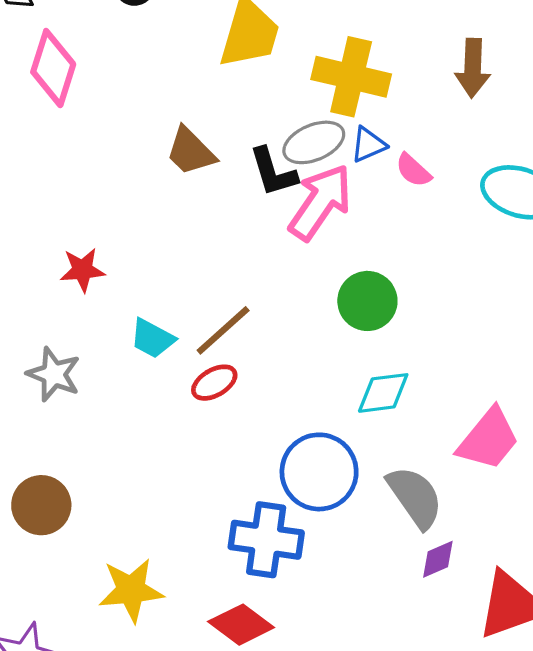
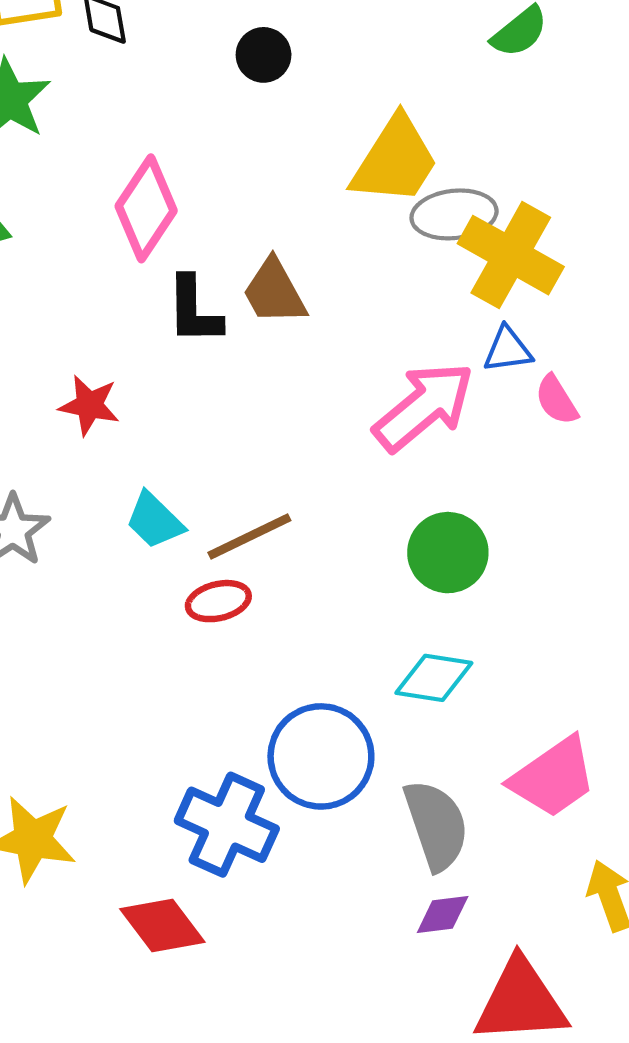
pink diamond: (53, 68) -> (146, 208), moved
gray ellipse: (314, 142) -> (454, 214), moved
black L-shape: (273, 172) -> (194, 310), moved

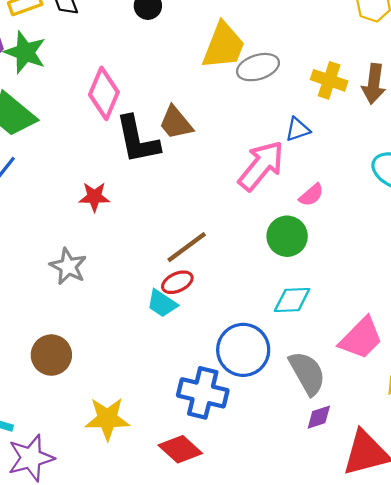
yellow cross: (511, 255) -> (329, 80), moved, size x0.7
black L-shape: (194, 310) -> (137, 140), size x1.4
pink semicircle: (556, 400) -> (311, 195), moved, turned -88
cyan trapezoid: (155, 521) -> (162, 304), moved

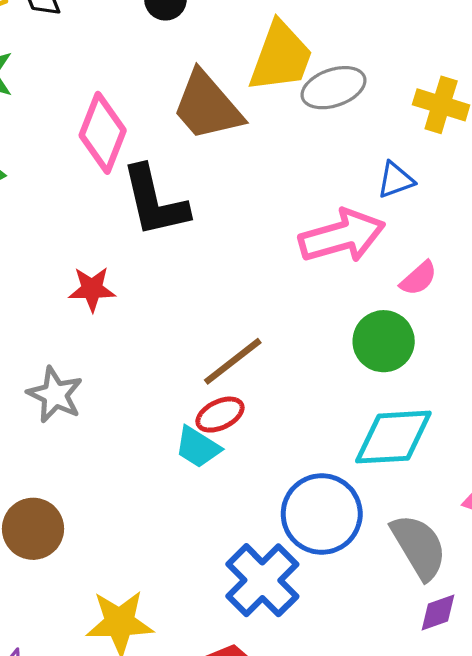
brown trapezoid: (176, 123) -> (207, 106), moved, size x1.4
pink arrow: (261, 166) -> (342, 236), turned 36
cyan diamond: (292, 300) -> (393, 437), size x1.4
blue cross: (203, 393) -> (262, 580), turned 33

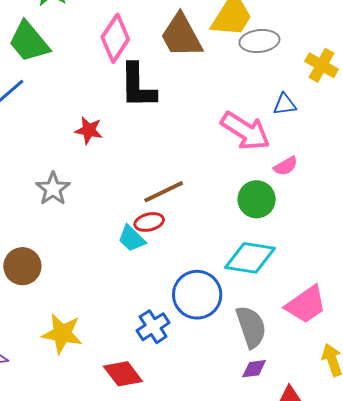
pink arrow: (342, 236) -> (245, 131), turned 36
blue cross: (262, 580) -> (153, 327), size x0.7

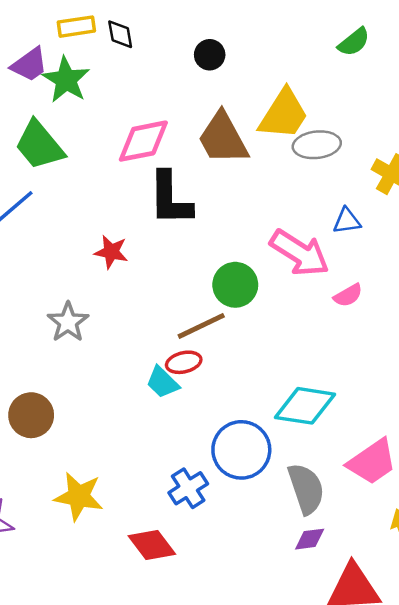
pink diamond: (115, 38) -> (143, 141), turned 45
green circle: (257, 199) -> (235, 285), moved

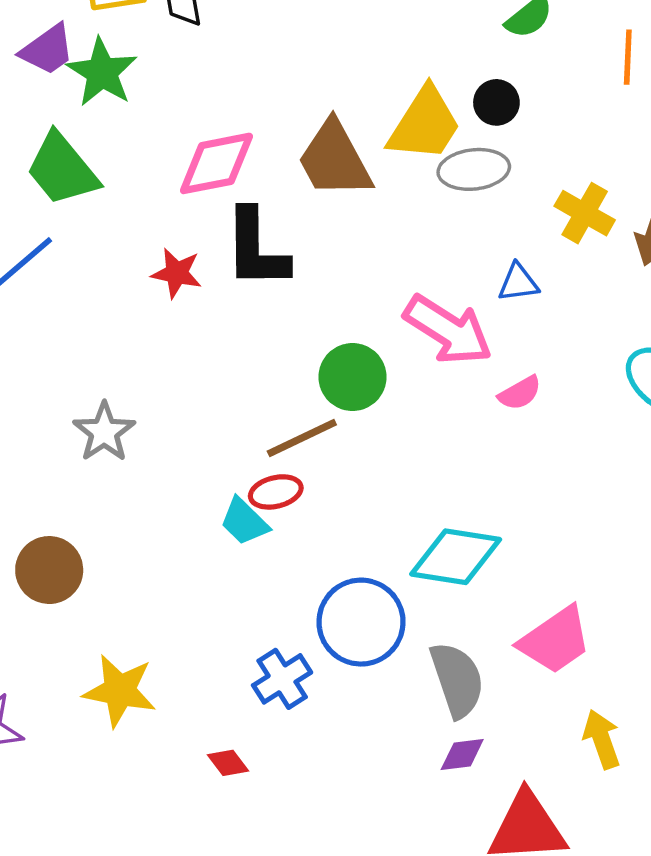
black circle: (210, 55) -> (496, 102), moved
red star: (111, 252) -> (177, 273), moved
red diamond: (152, 545) -> (228, 763), size x0.6

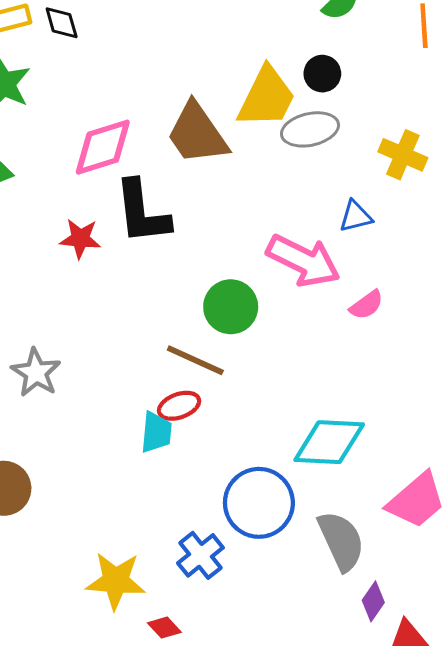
brown line: (302, 438) -> (195, 360), turned 56
cyan trapezoid: (244, 522) -> (156, 432), turned -123
yellow star: (120, 691) -> (116, 581), moved
purple diamond: (462, 755) -> (373, 601), moved, turned -42

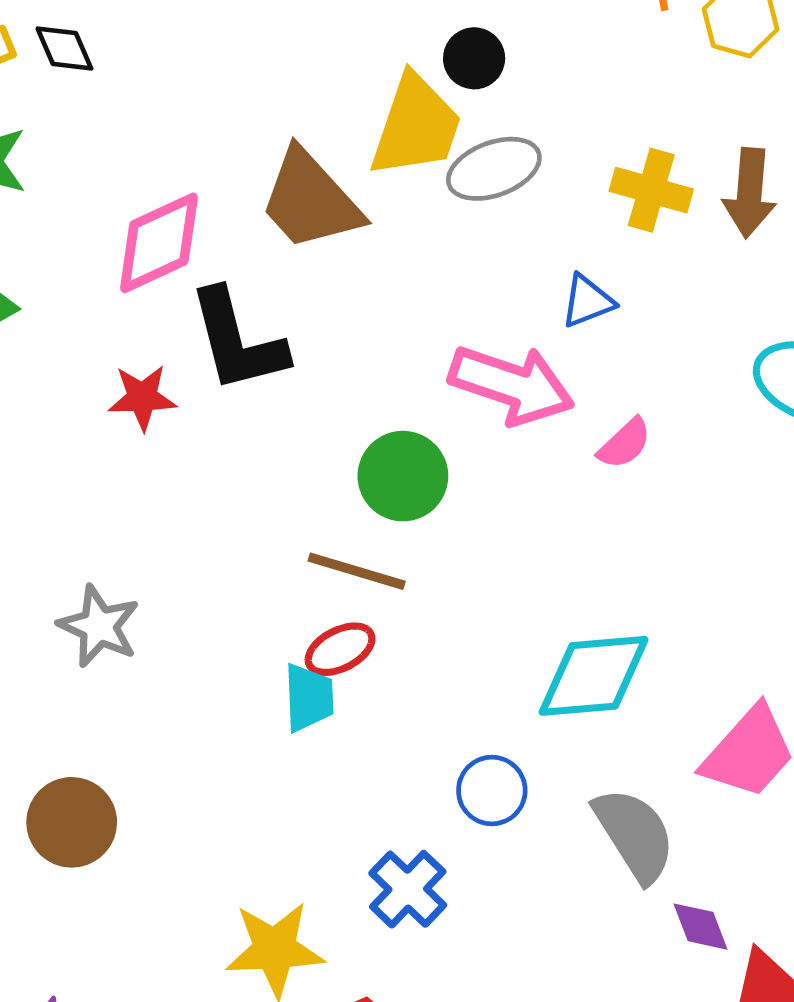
black circle: (322, 74) -> (474, 58), moved
blue circle: (259, 503) -> (492, 791), size x0.6
purple diamond: (373, 601) -> (700, 927), turned -48

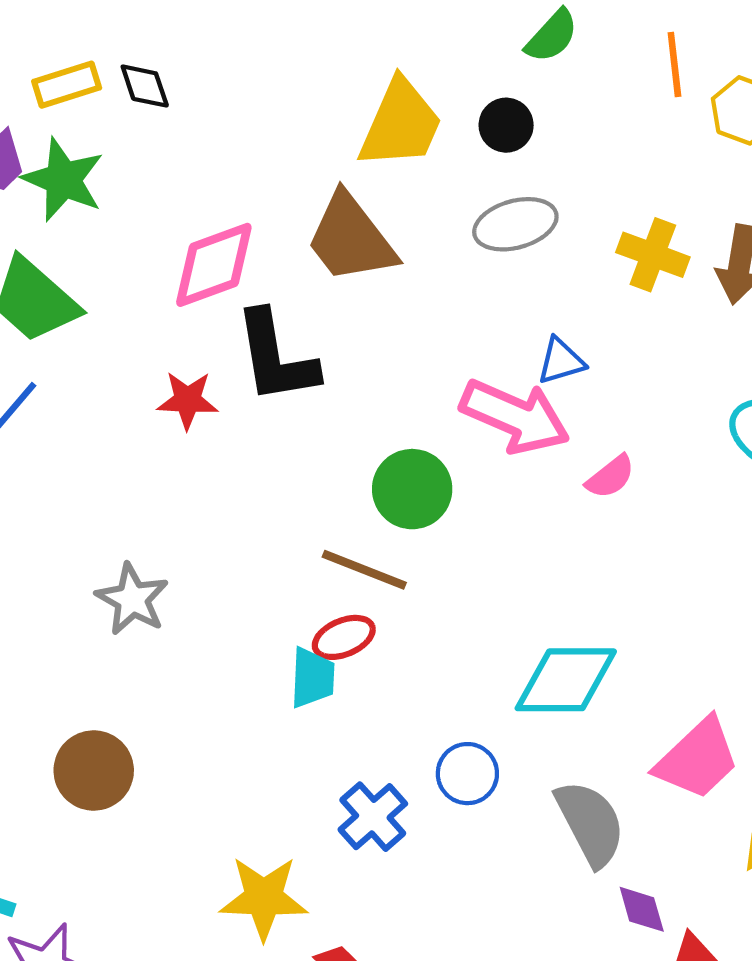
yellow trapezoid: (416, 126) -> (401, 124), moved
blue triangle: (587, 301) -> (561, 361), moved
blue cross: (408, 889) -> (373, 817), moved

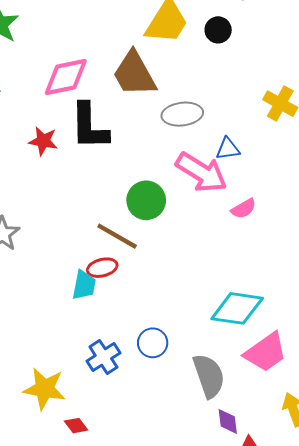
gray ellipse: (515, 224) -> (182, 114), moved
cyan diamond: (566, 680) -> (237, 308), moved

